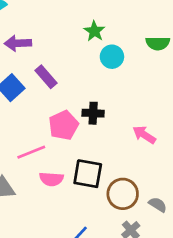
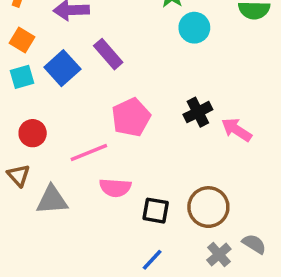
black cross: (93, 113) -> (198, 112), moved, turned -30
black square: (88, 174) -> (156, 211), moved, size x0.7
gray semicircle: (158, 205) -> (254, 244), moved

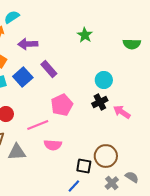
cyan circle: (194, 28) -> (104, 80), moved
black square: (156, 211) -> (84, 166), moved

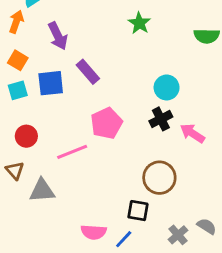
purple arrow: (28, 44) -> (58, 36), turned -114
blue square: (23, 77) -> (51, 83), turned 36
pink semicircle: (53, 145) -> (94, 232), moved
brown circle: (106, 156) -> (159, 178), moved

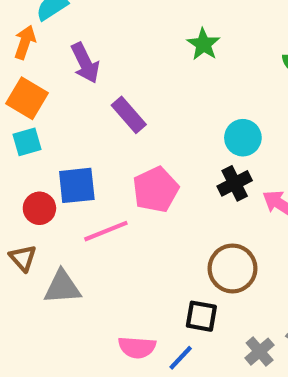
orange square: (18, 60) -> (27, 98), size x1.4
blue square: (51, 83) -> (77, 185), moved

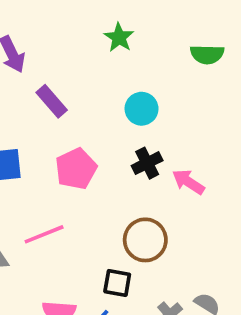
cyan circle: (243, 138) -> (142, 109), moved
pink line: (106, 231) -> (44, 234), moved

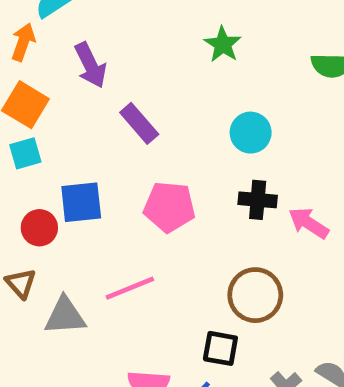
black cross: (147, 163) -> (258, 200), turned 32
pink pentagon: (76, 169) -> (169, 207), turned 30

